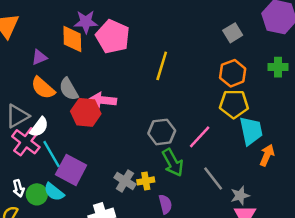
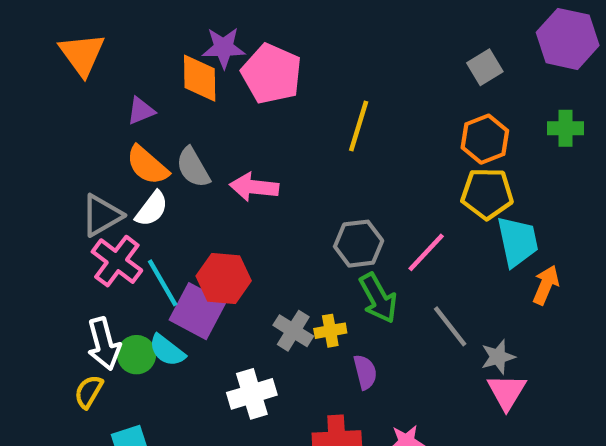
red hexagon: (86, 112) -> (224, 278), moved
white semicircle: (39, 127) -> (152, 209), moved
white arrow: (18, 188) -> (104, 344), size x1.6

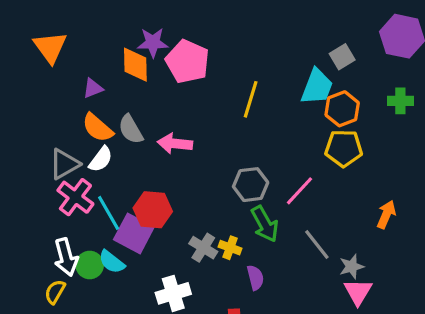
cyan trapezoid: (518, 241) -> (317, 87), moved, turned 33
yellow cross: (330, 331) -> (230, 248), turned 30

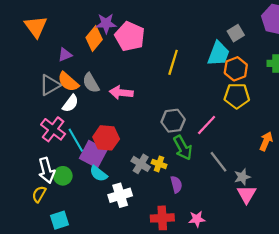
orange diamond: (135, 65) -> (94, 39), turned 40
gray triangle: (64, 164) -> (50, 85), moved
cyan semicircle: (112, 262) -> (98, 174), moved

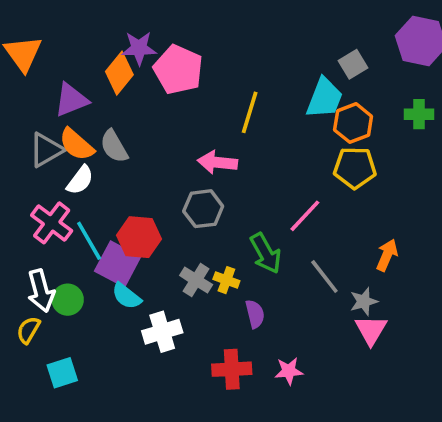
purple triangle: (65, 55) -> (71, 100), size x1.5
pink arrow: (121, 93) -> (217, 162), moved
gray hexagon: (173, 121) -> (203, 209), moved
orange arrow: (266, 141) -> (387, 255), moved

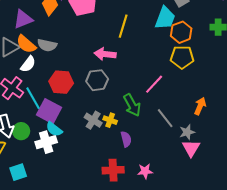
gray semicircle: (114, 146) -> (47, 45), turned -48
red hexagon: (139, 237) -> (61, 82), moved
white cross: (162, 332) -> (46, 142), moved

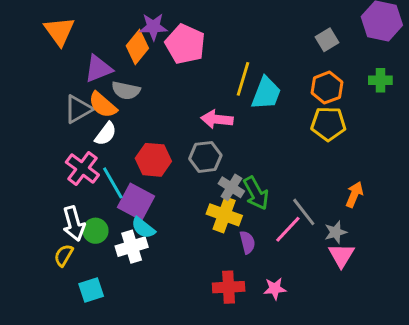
cyan trapezoid: (165, 18) -> (266, 93), moved
gray semicircle: (47, 45) -> (126, 90), moved
pink line: (154, 84) -> (288, 229), moved
gray cross: (93, 120) -> (231, 187), moved
yellow cross: (110, 120) -> (224, 215), size x1.6

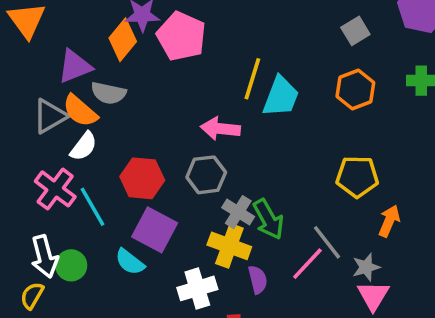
yellow pentagon: (328, 124) -> (357, 177), moved
purple square: (136, 202) -> (155, 230), moved
white cross: (132, 247) -> (197, 288), moved

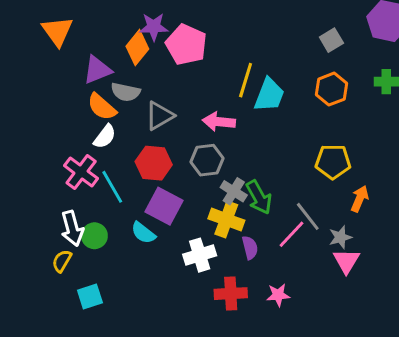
gray triangle: (50, 116) -> (160, 116), moved

